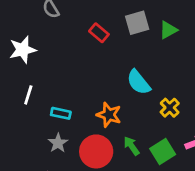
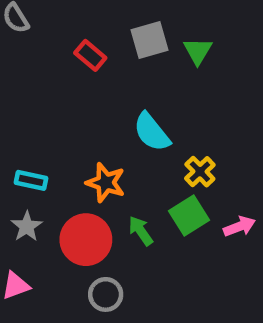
green triangle: (168, 30) -> (198, 51), turned -30
green square: (163, 151) -> (189, 215), moved

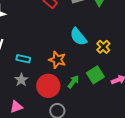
yellow cross: (200, 172) -> (103, 47), moved
green arrow: (141, 231) -> (73, 82), turned 72

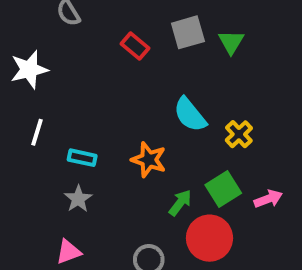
red circle: (48, 86) -> (209, 238), moved

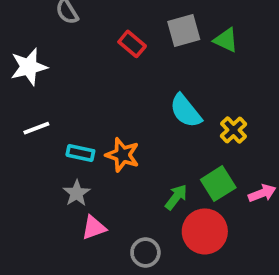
green triangle: (231, 42) -> (226, 40), turned -36
white line: (37, 132) -> (36, 128), turned 52
orange star: (149, 160) -> (123, 155), moved
pink triangle: (68, 252) -> (94, 228), moved

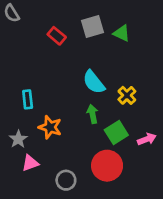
cyan rectangle: (80, 153) -> (28, 99), moved, turned 72
orange star: (123, 155) -> (50, 127), moved
green arrow: (176, 197) -> (92, 114), moved, turned -48

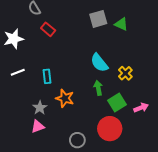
red rectangle: (57, 36) -> (48, 29), moved
pink triangle: (30, 163) -> (38, 127), moved

